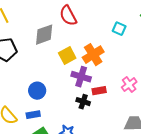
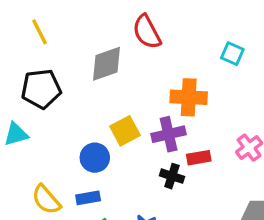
orange cross: (93, 55) -> (189, 97), turned 35
yellow square: (67, 56) -> (125, 131), moved
purple cross: (81, 77) -> (169, 134), turned -30

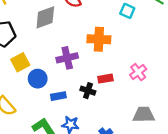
yellow square: (125, 131) -> (20, 62), moved
purple cross: (169, 134) -> (67, 58), moved
blue rectangle: (88, 198) -> (58, 96), moved

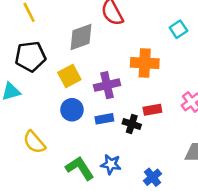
cyan square: (127, 11) -> (178, 29), turned 32
yellow square: (20, 62) -> (69, 76), moved
blue rectangle: (58, 96) -> (104, 119), moved

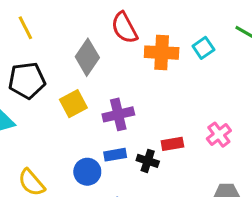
gray diamond: (81, 37) -> (87, 57), turned -36
orange cross: (145, 63) -> (162, 53), moved
blue circle: (72, 110) -> (87, 172), moved

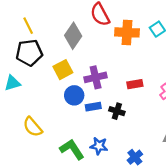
yellow line: (25, 28) -> (28, 26), moved
red rectangle: (172, 144) -> (135, 84), moved
blue circle: (87, 172) -> (74, 95), moved

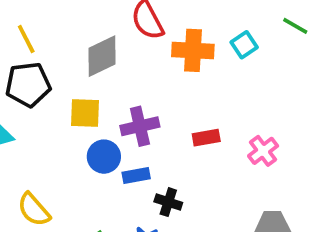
gray diamond: (73, 36) -> (102, 56), turned 30
yellow square: (63, 70) -> (85, 113), turned 30
black cross: (117, 111) -> (168, 202), moved

